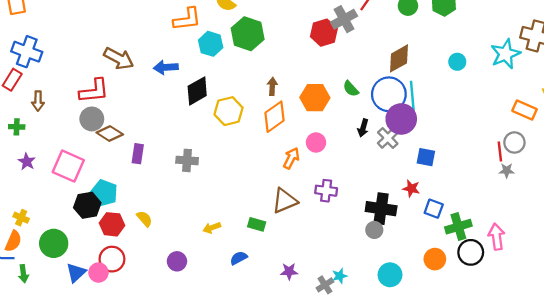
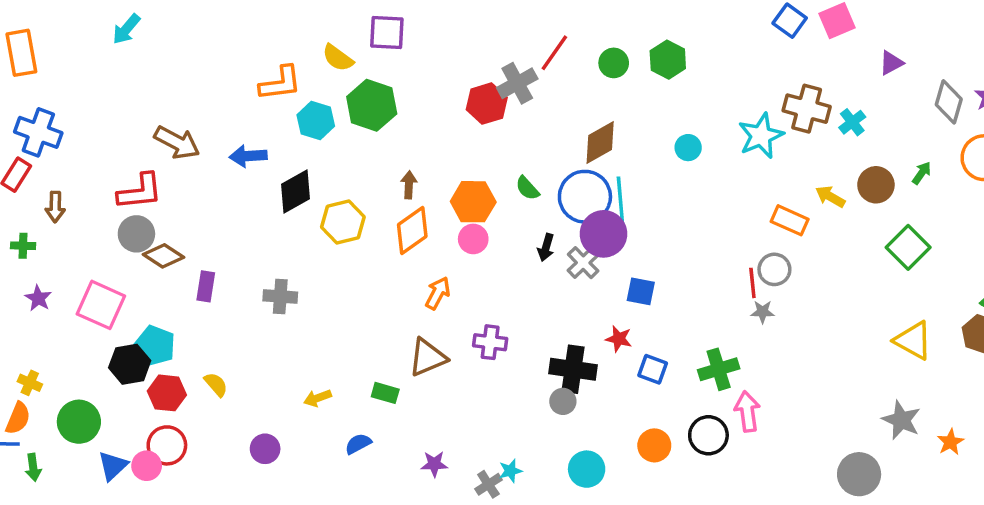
pink circle: (316, 142) -> (473, 239), moved
green cross: (458, 227) -> (719, 369), moved

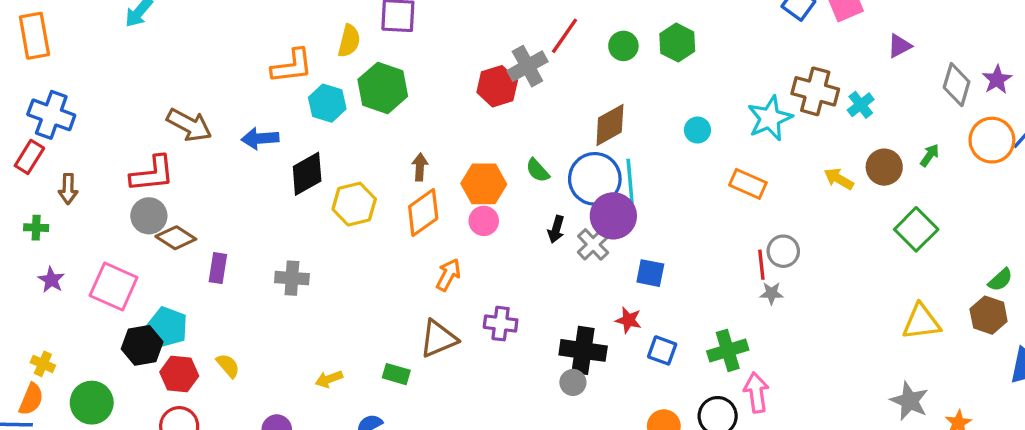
yellow semicircle: (338, 58) -> (349, 41), turned -112
orange rectangle: (790, 220) -> (748, 184), moved
yellow triangle: (913, 340) -> (921, 322), turned -36

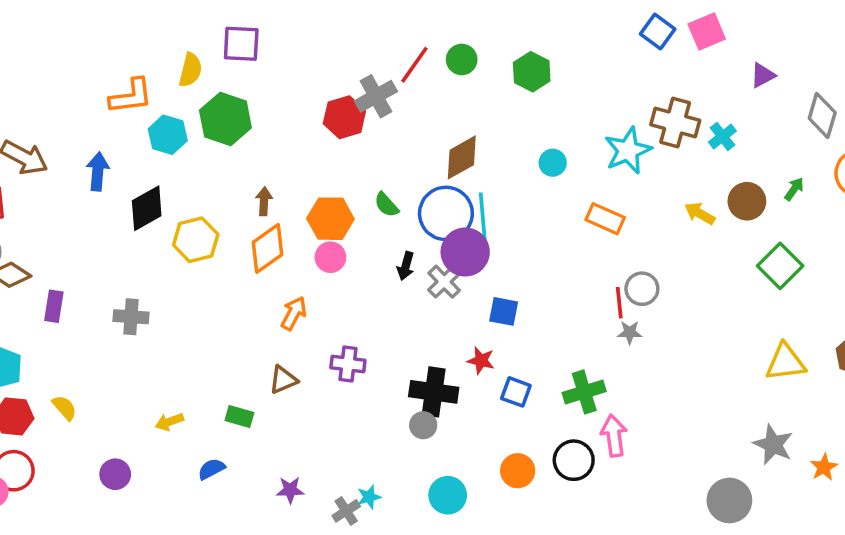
green circle: (623, 46) -> (462, 59), moved
blue arrow: (260, 138) -> (98, 171), turned 99
brown triangle: (438, 339) -> (283, 380), size x0.7

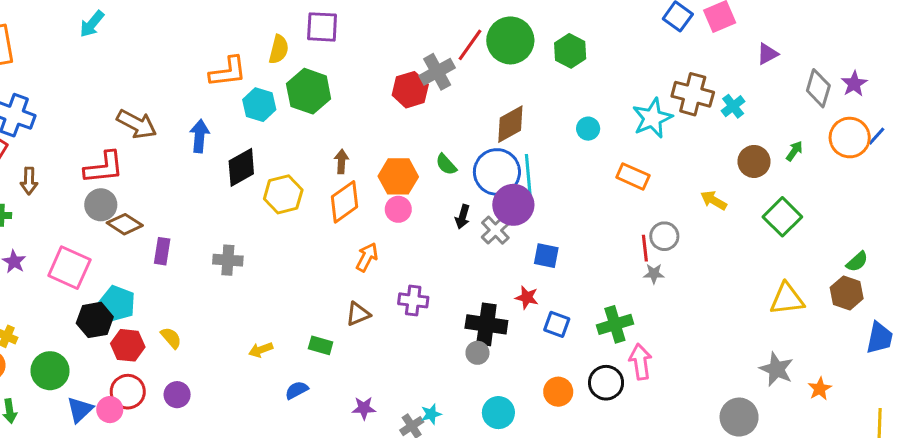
green circle: (462, 59) -> (510, 40), size x1.8
yellow arrow: (700, 213) -> (714, 200), moved
purple circle: (115, 474) -> (177, 395), moved

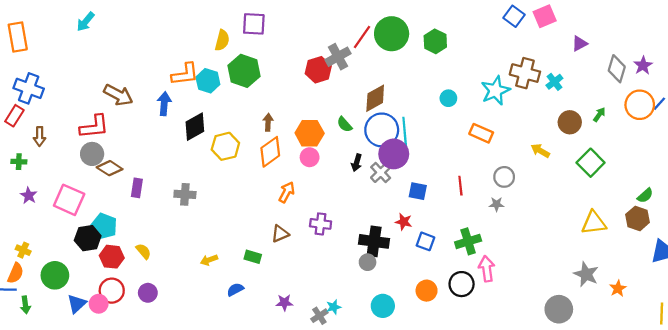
orange L-shape: (228, 72) -> (185, 74), moved
brown diamond: (510, 124) -> (375, 98), moved
red line: (645, 248) -> (460, 186), moved

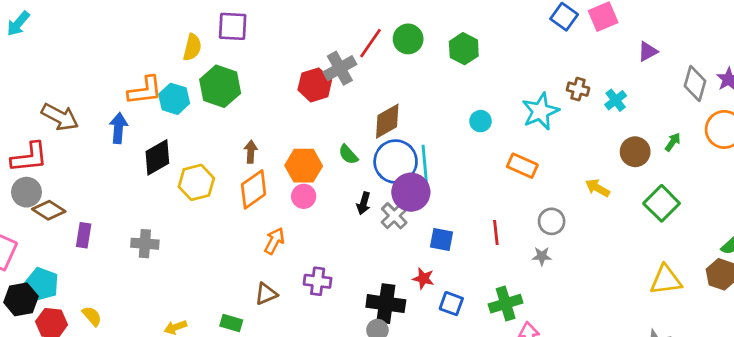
green circle: (392, 34) -> (408, 39), size x0.7
brown cross: (525, 73) -> (578, 89), size x0.6

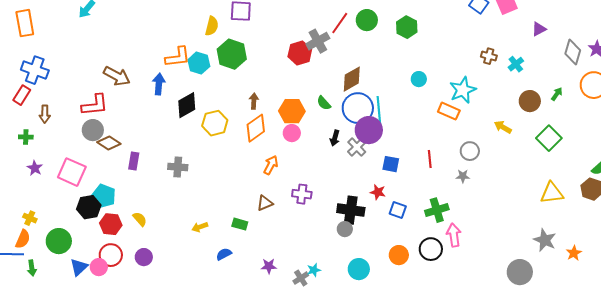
cyan star: (540, 111) -> (463, 90), moved

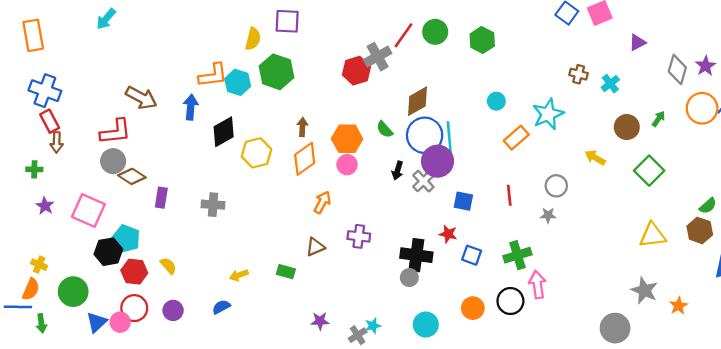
red rectangle: (22, 95) -> (50, 121), moved, turned -60
orange rectangle: (449, 111) -> (516, 138), moved, turned -65
blue semicircle: (224, 254) -> (221, 307), moved

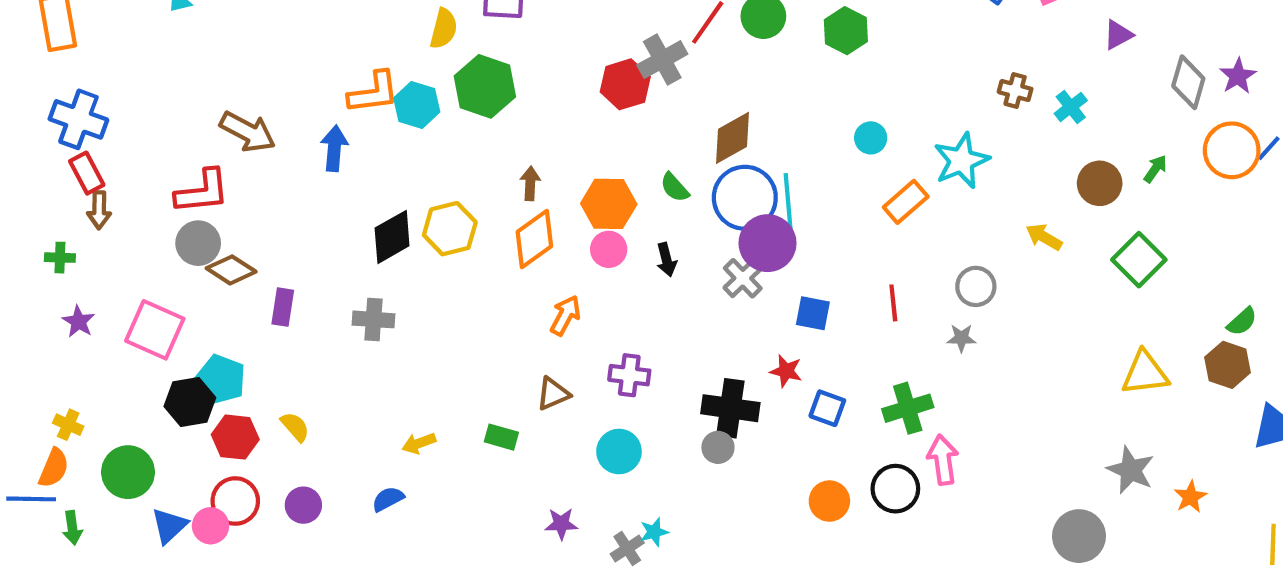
black diamond: (224, 132) -> (392, 237), moved
black arrow: (398, 171) -> (666, 260), moved, turned -30
cyan circle: (426, 325) -> (619, 451), moved

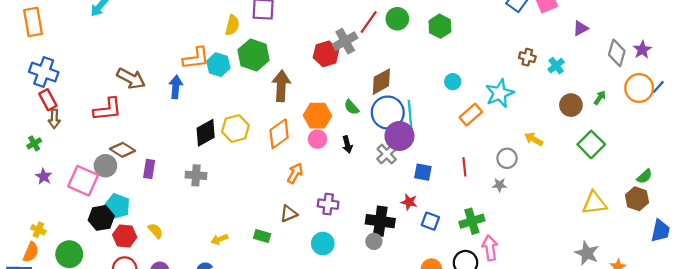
brown arrow: (530, 183) -> (281, 86), moved, size x1.8
yellow arrow: (1044, 237) -> (534, 139), moved
gray circle: (198, 243) -> (105, 166), moved
green cross: (60, 258) -> (34, 143), turned -32

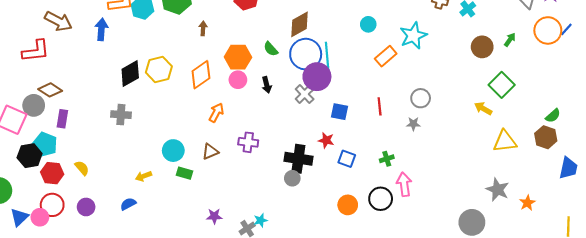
brown arrow: (281, 86) -> (203, 28), size x0.5
yellow arrow: (534, 139) -> (483, 108), moved
purple rectangle: (149, 169) -> (62, 119), moved
green cross: (472, 221) -> (387, 159), size x0.6
cyan circle: (323, 244) -> (173, 151), moved

